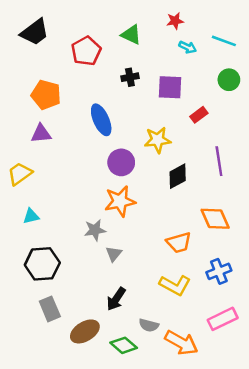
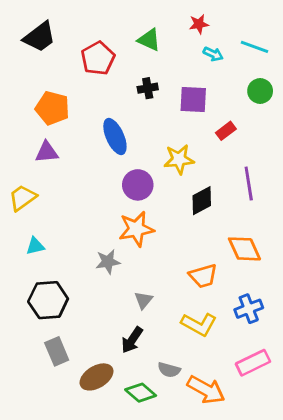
gray triangle: (114, 254) -> (143, 300), moved

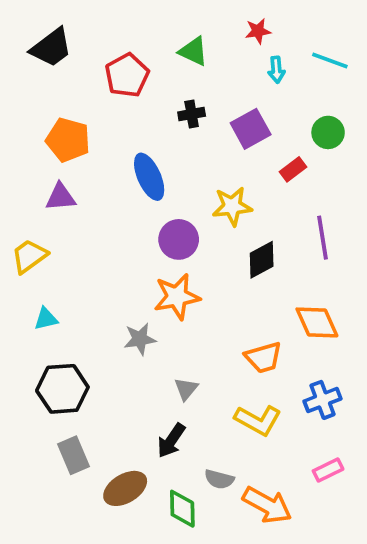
cyan arrow: (213, 54) -> (276, 70), turned 60
green circle: (260, 91) -> (328, 132), moved
purple square: (193, 100) -> (251, 129), turned -32
pink rectangle: (253, 363) -> (328, 470), size x0.7
green diamond: (141, 393) -> (182, 509), turned 48

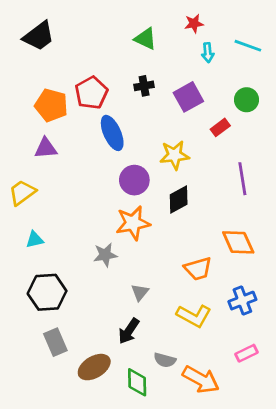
red pentagon: (127, 75) -> (91, 93), moved
black diamond: (262, 260) -> (179, 199), moved

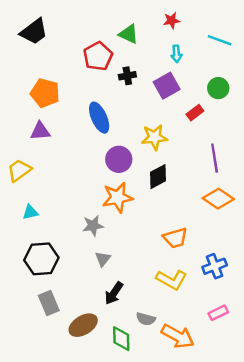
cyan arrow: (208, 53) -> (176, 54), moved
red pentagon: (91, 93) -> (98, 56), moved
orange diamond: (238, 242) -> (218, 199), moved, turned -32
gray triangle: (140, 292) -> (103, 259), moved

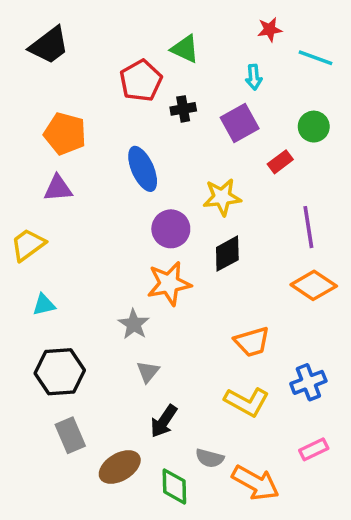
red star: (172, 21) -> (270, 30), moved
gray star: (93, 226) -> (134, 324), turned -30

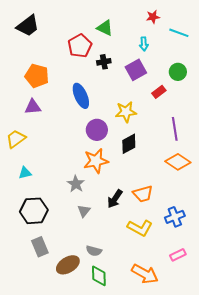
black arrow: (164, 421) -> (115, 199), moved
gray semicircle: (210, 458) -> (94, 251), moved

